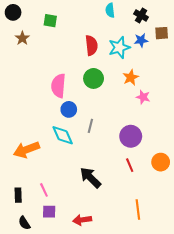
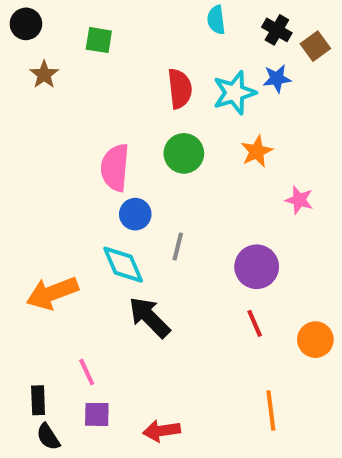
brown square: (162, 33) -> (315, 46), moved, turned -32
pink star: (143, 97) -> (299, 200), moved
orange circle: (161, 162) -> (315, 340), moved
black arrow: (90, 178) -> (149, 317), moved
black rectangle: (18, 195) -> (38, 400), moved

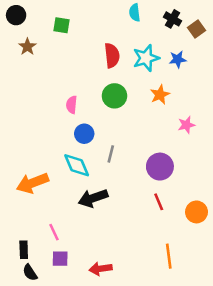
blue star: (277, 79) -> (178, 59), moved
pink semicircle: (115, 168) -> (72, 105), size x0.6
pink star: (299, 200) -> (186, 125), turned -30
black arrow: (149, 317) -> (93, 198), turned -64

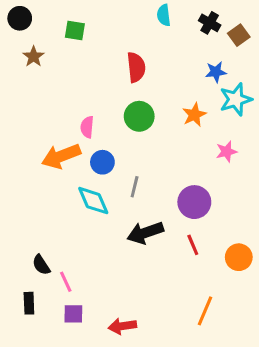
cyan star: (146, 58) -> (236, 99), moved
orange arrow: (32, 183) -> (61, 156), moved
black arrow: (93, 198) -> (145, 233), moved
orange line: (169, 256) -> (205, 311), turned 30
black semicircle: (30, 273) -> (41, 265), moved

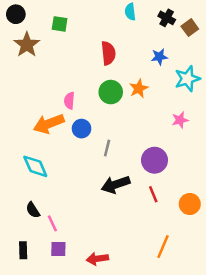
brown star: (34, 57) -> (27, 45), size x1.5
blue star: (216, 72) -> (159, 57), moved
orange star: (194, 115) -> (139, 88), moved
cyan diamond: (93, 201) -> (35, 166), moved
black rectangle: (29, 303) -> (23, 250), moved

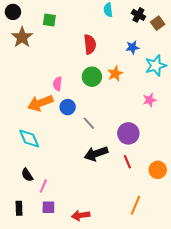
gray line: (107, 148) -> (89, 123), turned -56
pink line: (52, 223) -> (43, 186), turned 48

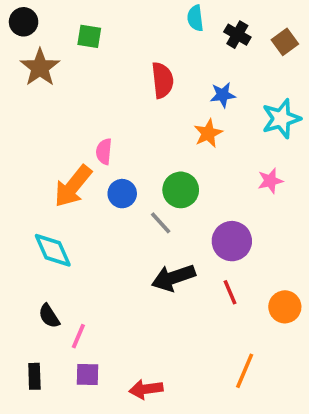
black cross: (138, 15) -> (237, 35), moved
blue star: (132, 47) -> (223, 95), moved
green circle: (92, 77) -> (181, 190), moved
orange arrow: (40, 103) -> (73, 186), turned -30

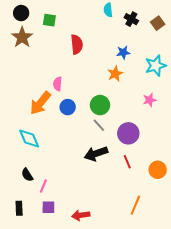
black circle: (24, 22) -> (21, 13), moved
red semicircle: (162, 80) -> (77, 44), moved
gray line: (161, 223) -> (99, 125), moved

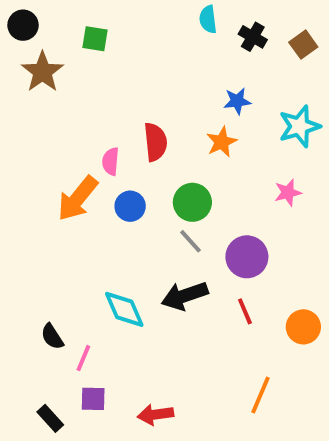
black circle: (21, 13) -> (23, 25), moved
red semicircle: (77, 44) -> (155, 142), moved
cyan diamond: (29, 138) -> (124, 309), moved
black rectangle: (19, 208) -> (50, 418), moved, turned -40

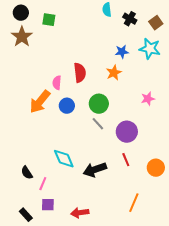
black circle: (23, 25) -> (21, 13), moved
cyan star: (299, 126) -> (150, 49), moved, turned 30
black arrow: (185, 296) -> (95, 170), moved

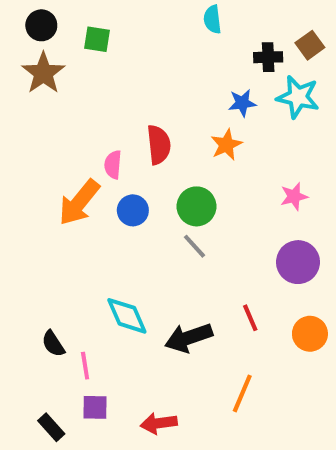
black cross: (130, 19) -> (268, 57), moved, turned -32
purple circle: (127, 132) -> (298, 262), moved
pink line: (43, 184) -> (85, 366), turned -32
orange line: (134, 203) -> (242, 393), moved

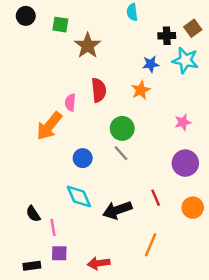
brown star: (43, 73) -> (88, 46), moved
blue circle: (133, 210) -> (83, 158), moved
black rectangle: (51, 427) -> (32, 266), turned -56

